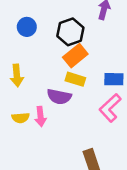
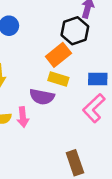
black hexagon: (70, 32) -> (75, 31), moved

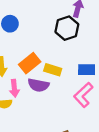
orange rectangle: (58, 55) -> (30, 63), moved
pink arrow: (23, 117) -> (14, 88), moved

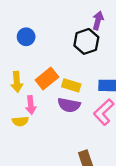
purple semicircle: (38, 85) -> (69, 105), moved

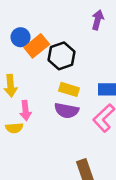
black hexagon: (86, 41) -> (62, 56), moved
orange rectangle: (47, 78) -> (37, 46), moved

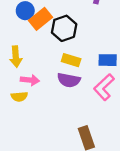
pink arrow: (25, 111) -> (30, 80), turned -78

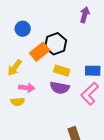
orange rectangle: (41, 19) -> (40, 52), moved
yellow arrow: (16, 57) -> (15, 68), turned 42

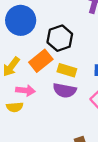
blue circle: (23, 29) -> (21, 20), size x1.6
orange rectangle: (40, 52) -> (41, 61), moved

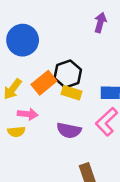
black hexagon: (60, 38) -> (68, 74), moved
purple semicircle: (65, 90) -> (69, 130), moved

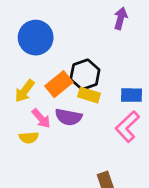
pink arrow: (28, 114) -> (41, 118), turned 42
purple semicircle: (69, 130) -> (68, 117), moved

